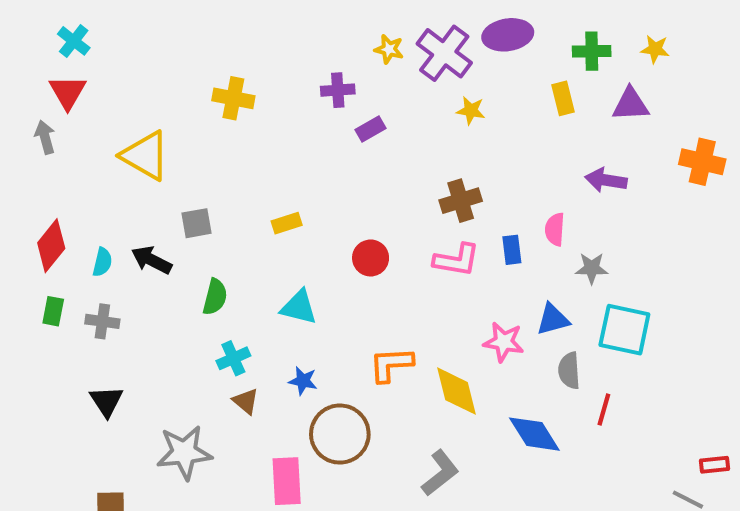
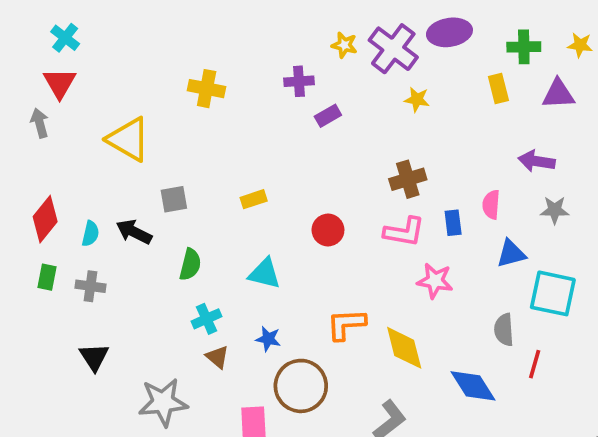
gray star: (592, 268) -> (555, 210), moved
blue triangle: (553, 319) -> (511, 254), moved
pink star: (504, 342) -> (435, 281), moved

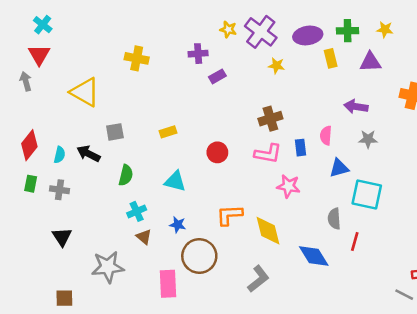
purple ellipse: (449, 32) -> (308, 35), moved

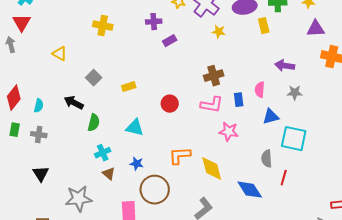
purple triangle: (370, 62) -> (316, 29), moved
yellow triangle: (85, 92) -> (60, 54), size x0.6
gray square: (115, 132) -> (94, 78), moved, turned -35
black arrow: (88, 154) -> (74, 103), moved

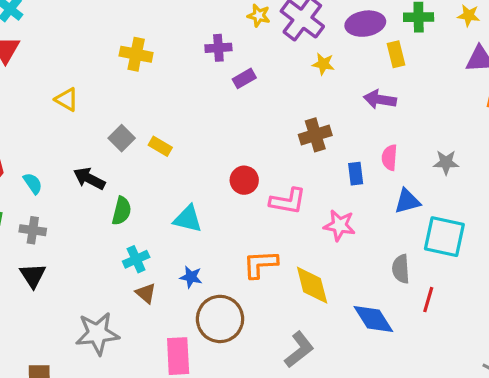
purple arrow: (285, 66) -> (380, 99), moved
yellow rectangle: (129, 87) -> (160, 146), moved, turned 48
pink L-shape: (212, 105) -> (288, 201), moved
cyan semicircle: (39, 106) -> (33, 183), turned -48
black triangle: (41, 174) -> (33, 275), moved

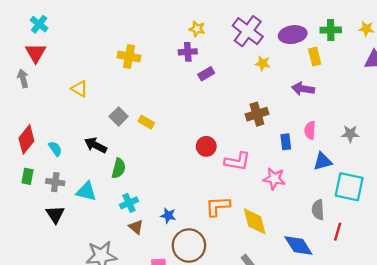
yellow star: (259, 16) -> (197, 29), moved
cyan triangle: (188, 219) -> (86, 191), moved

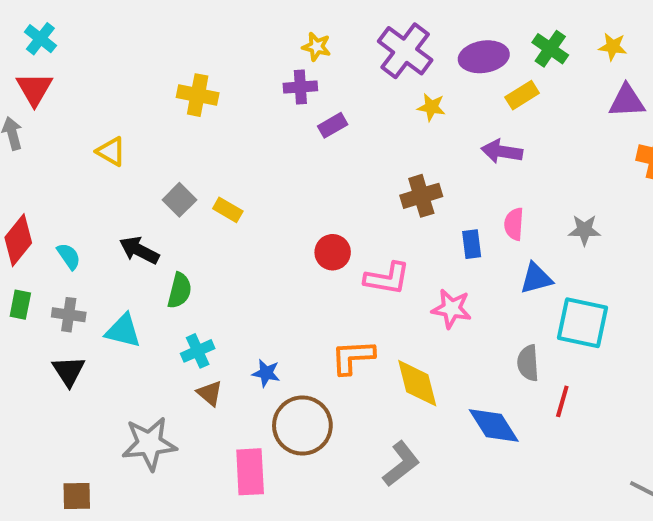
green cross: (331, 30) -> (550, 49), turned 36
yellow rectangle: (315, 56) -> (522, 95), turned 72

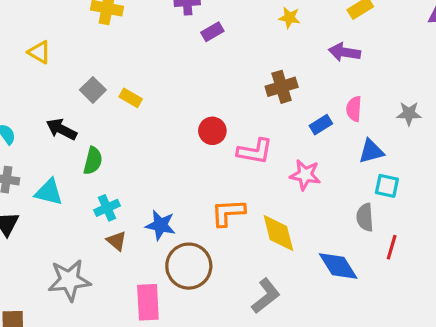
blue rectangle: (472, 244) -> (321, 125), turned 65
cyan square: (582, 323) -> (387, 186), moved, size x0.6
blue star: (266, 373) -> (160, 225), size x1.4

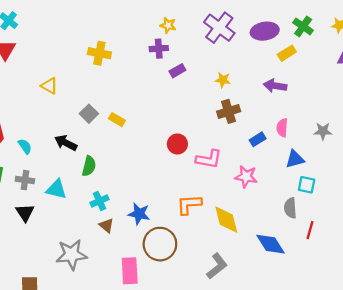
yellow star: (289, 18) -> (223, 80), moved

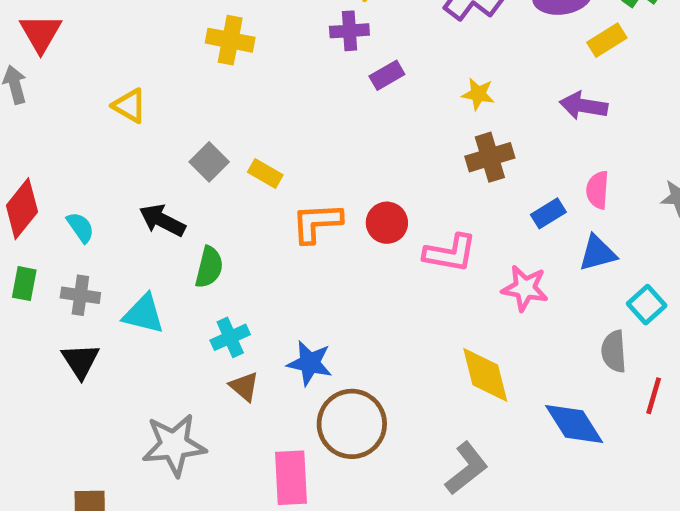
blue triangle: (295, 159) -> (597, 253), moved
cyan square: (307, 185) -> (647, 305), turned 36
orange L-shape: (189, 204) -> (317, 223), moved

